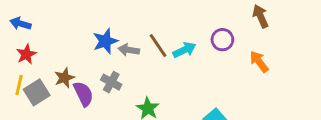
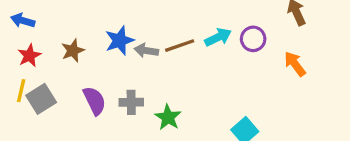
brown line: (158, 46) -> (180, 46), turned -75
cyan arrow: (184, 50) -> (218, 37), moved
brown star: (64, 78) -> (73, 51), moved
gray cross: (111, 82) -> (131, 102), moved, turned -30

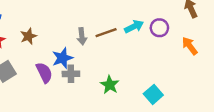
blue star: (120, 41) -> (62, 58), moved
gray arrow: (146, 51) -> (82, 36), turned -105
green star: (168, 117) -> (110, 85), moved

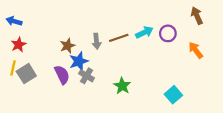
brown star: (28, 36) -> (68, 46), moved
gray cross: (71, 74) -> (87, 76), turned 32
cyan square: (153, 94) -> (173, 95), moved

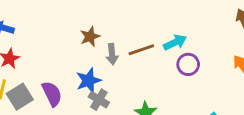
purple circle: (168, 33) -> (188, 64), moved
brown star: (68, 46) -> (90, 37), moved
purple semicircle: (62, 75) -> (52, 94), moved

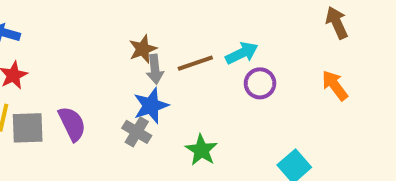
brown star: (90, 37) -> (143, 49), moved
blue star: (89, 81) -> (151, 106), moved
gray square: (20, 97) -> (28, 128), turned 30

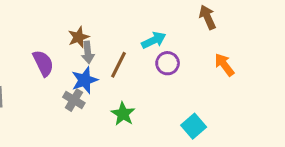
brown arrow: (337, 23) -> (207, 17), moved
brown line: (195, 63) -> (118, 65), moved, turned -44
purple semicircle: (72, 124) -> (43, 63), moved

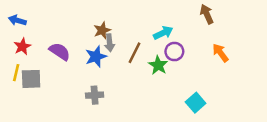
purple semicircle: (43, 63) -> (60, 52), moved, turned -30
blue star: (85, 80) -> (96, 56), moved
gray cross: (74, 100) -> (95, 95), moved, turned -35
green star: (123, 114) -> (158, 65), moved

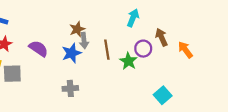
brown arrow: (207, 14) -> (161, 37), moved
cyan arrow: (163, 33) -> (133, 18), moved, turned -42
brown line: (134, 53) -> (107, 50), turned -36

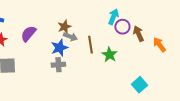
gray arrow: (84, 41) -> (70, 37), turned -64
purple semicircle: (38, 49) -> (28, 34), moved, turned -84
purple circle: (143, 49) -> (122, 27), moved
gray cross: (70, 88) -> (58, 65), moved

